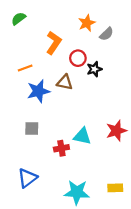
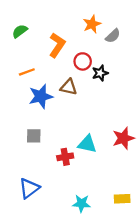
green semicircle: (19, 19) -> (20, 31), moved
cyan star: (77, 192) -> (81, 203), size x0.7

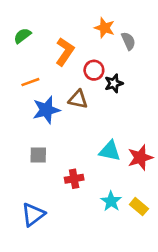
orange star: (92, 24) -> (105, 28), turned -30
gray semicircle: (113, 36) -> (128, 41), turned -70
cyan triangle: (87, 144) -> (110, 151), moved
yellow rectangle: (122, 199) -> (139, 207), moved, turned 42
cyan star: (81, 203) -> (111, 201), moved, turned 30

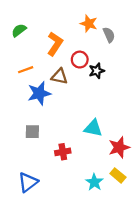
brown triangle: (78, 99) -> (59, 76), moved
red star: (140, 158) -> (119, 147), moved
cyan star: (111, 201) -> (94, 182), moved

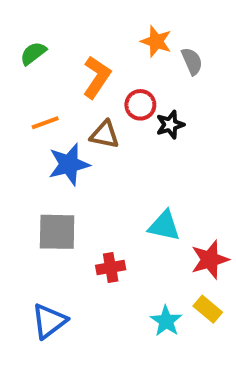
gray square: (32, 132) -> (57, 232), size x1.5

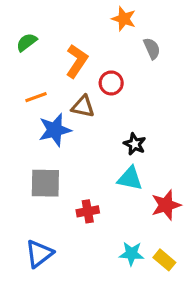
orange star: (156, 41) -> (124, 19), moved
black star: (170, 125) -> (135, 144), moved, turned -30
yellow rectangle: (208, 309) -> (164, 260), moved
cyan star: (166, 321) -> (132, 254), turned -30

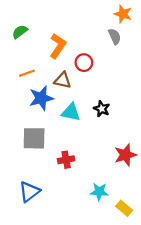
orange star: (124, 19) -> (123, 14), moved
cyan triangle: (130, 178) -> (71, 112), moved
yellow rectangle: (164, 260) -> (124, 208), moved

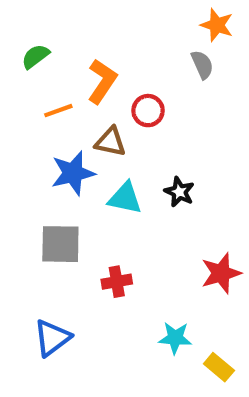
orange line: (27, 73) -> (58, 111), moved

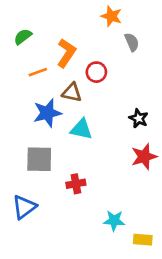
orange star: (217, 25) -> (111, 16), moved
black star: (179, 192) -> (139, 118), moved
red star: (221, 273) -> (144, 157), moved
blue triangle: (52, 338) -> (24, 207), moved
yellow rectangle: (219, 367) -> (143, 240), turned -36

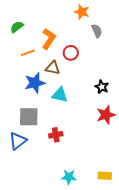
blue triangle: (24, 207) -> (18, 141), moved
cyan star: (114, 221) -> (69, 177), moved

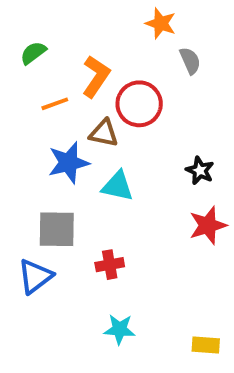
red circle: (71, 53) -> (139, 104), size x1.5
cyan star: (69, 177) -> (120, 329), moved

